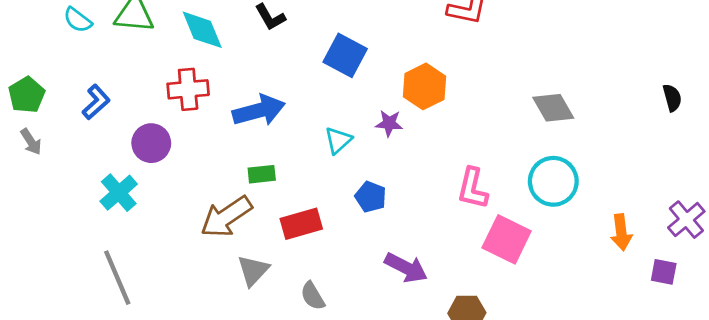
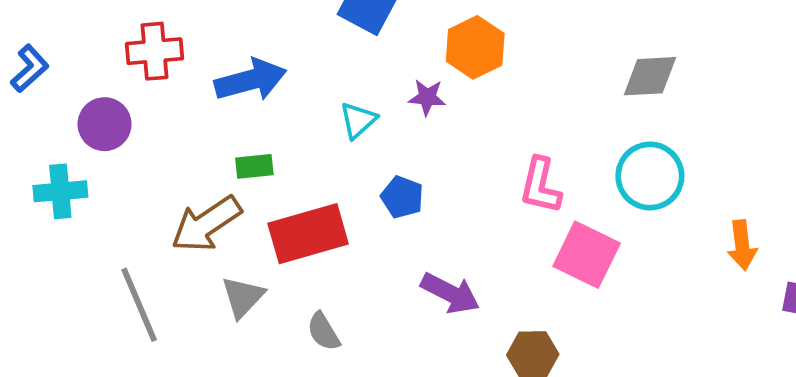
gray diamond: (553, 108) -> (650, 76), turned -63
cyan cross: (119, 193) -> (60, 191), turned 36
red rectangle: (301, 224) -> (308, 234), size x1.4
gray line: (117, 278) -> (139, 305), moved

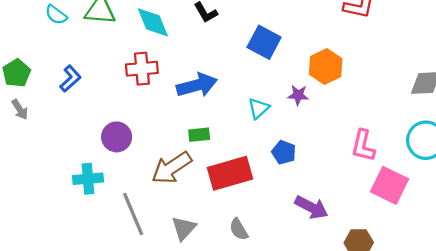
purple circle: (105, 124) -> (117, 137), moved
cyan cross: (60, 191) -> (88, 179), moved
gray triangle: (243, 297) -> (184, 228), moved

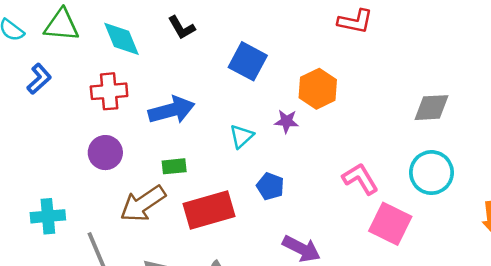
blue L-shape: (70, 79) -> (39, 79), moved
purple circle: (117, 137) -> (105, 153), moved
pink L-shape: (363, 146) -> (360, 179), turned 136

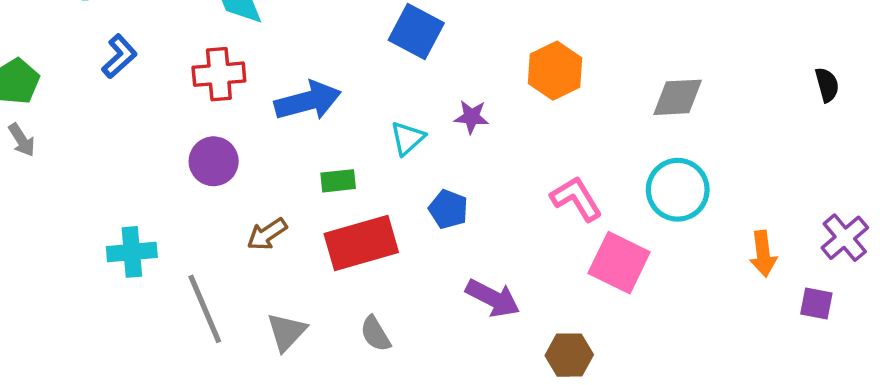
orange hexagon: (318, 89) -> (555, 71), moved
green rectangle: (174, 166) -> (338, 181), moved
brown arrow: (143, 204) -> (267, 234), size x0.6

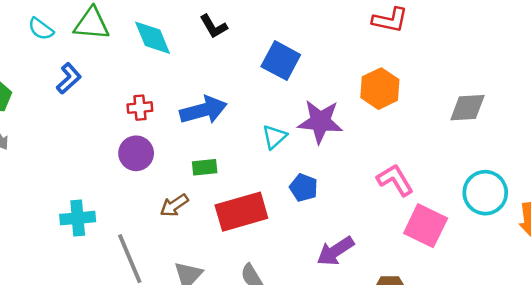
red cross: (219, 74) -> (140, 108), moved, size x0.7
purple star: (471, 117) -> (320, 122), size x1.8
green rectangle: (338, 181) -> (205, 167), moved
cyan circle: (678, 190) -> (485, 193), moved
purple arrow: (493, 298) -> (335, 251), turned 120

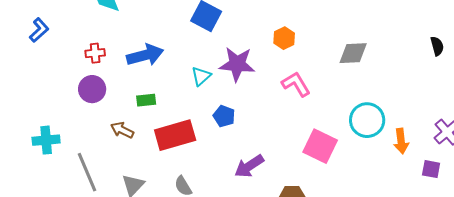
orange hexagon: (380, 89) -> (284, 38), size x0.7
pink L-shape: (395, 180) -> (296, 84), moved
brown arrow: (174, 205) -> (122, 130), turned 60

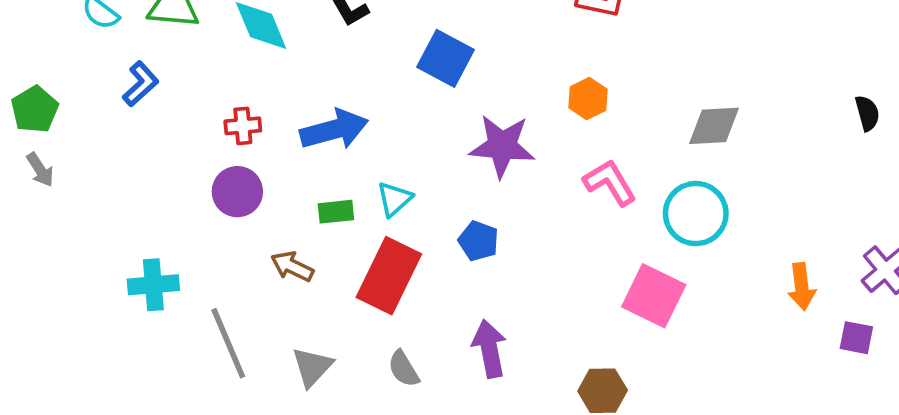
cyan triangle: (201, 76) -> (394, 199), moved
cyan circle: (367, 120) -> (696, 214), moved
red rectangle: (175, 135) -> (389, 276), turned -48
purple arrow: (249, 166) -> (489, 349), moved, turned 112

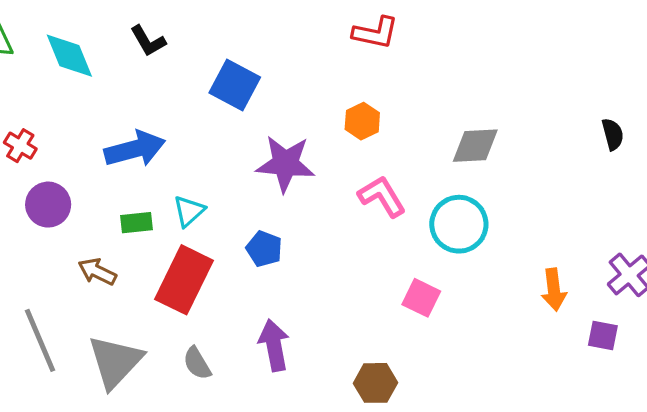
red cross: (243, 126) -> (20, 146), moved, turned 36
pink square: (654, 296) -> (421, 298), size x0.7
gray triangle: (312, 367) -> (115, 362), size x1.5

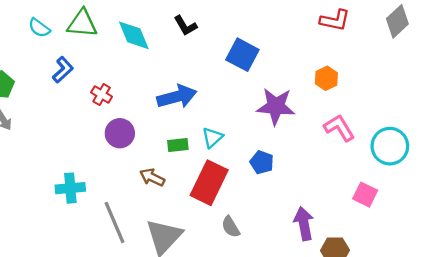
gray diamond: (475, 146) -> (397, 21), moved, turned -40
purple arrow: (274, 345) -> (304, 224), moved
gray semicircle: (197, 363) -> (231, 227), moved

